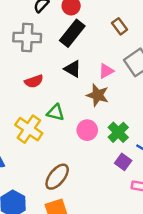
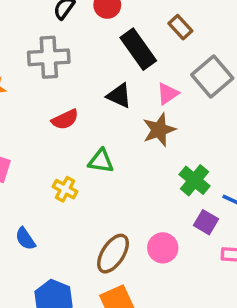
black rectangle: (72, 33) -> (138, 49), moved, turned -68
brown star: (98, 95) -> (159, 130), turned -30
yellow cross: (29, 129) -> (65, 189), size x0.6
pink circle: (87, 130) -> (163, 248), moved

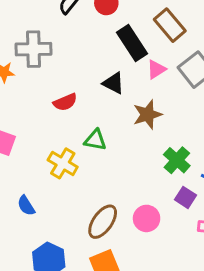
brown rectangle: (180, 27) -> (170, 25), size x1.5
gray cross: (49, 57) -> (33, 49), moved
pink triangle: (168, 94) -> (156, 69), moved
yellow cross: (65, 189) -> (63, 163), size x1.4

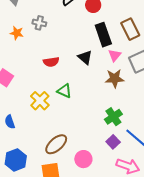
gray cross: (33, 49) -> (39, 23), size x0.6
pink triangle: (156, 69) -> (115, 55), turned -32
brown star: (147, 115) -> (115, 78), moved
pink circle: (147, 218) -> (83, 159), moved

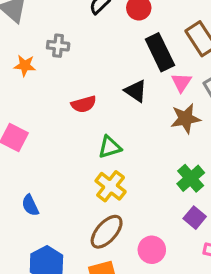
green triangle: (64, 91) -> (110, 147), turned -35
yellow cross: (40, 101) -> (111, 186), moved

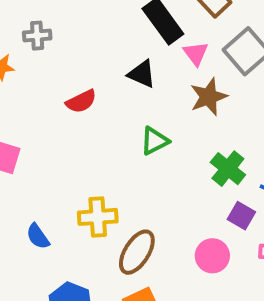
green triangle: (110, 147) -> (155, 141), moved
yellow cross: (111, 186) -> (98, 217), moved, turned -32
pink circle: (152, 250) -> (212, 256), moved

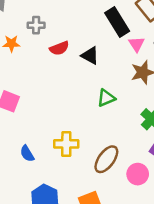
black triangle: (142, 74) -> (90, 56), moved
red semicircle: (81, 101) -> (59, 48), moved
brown ellipse: (137, 252) -> (106, 159), moved

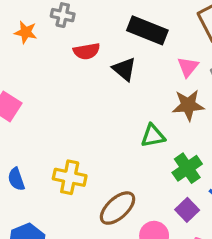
black rectangle: (117, 22) -> (147, 30), moved, turned -48
green triangle: (106, 98) -> (153, 136), moved

